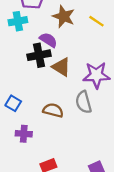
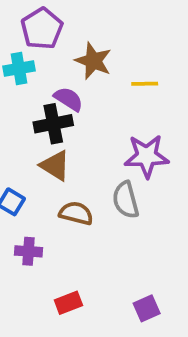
yellow line: (96, 21) -> (145, 84), moved, turned -35
brown triangle: (61, 67) -> (55, 166), moved

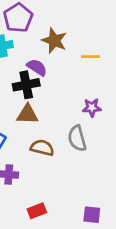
purple star: (147, 156) -> (92, 108), size x0.6
brown triangle: (55, 166) -> (27, 114), turned -30
purple square: (147, 308) -> (92, 215), turned 30

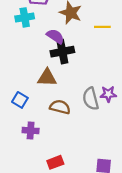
black cross: (26, 85) -> (62, 52), moved
purple star: (92, 108) -> (108, 94), moved

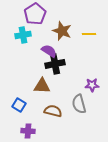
yellow line: (102, 27) -> (89, 34), moved
purple star: (108, 94) -> (92, 85), moved

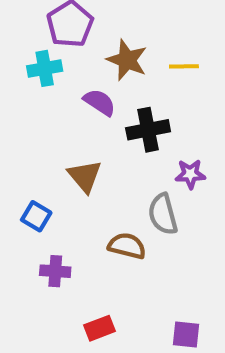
black cross: (55, 64) -> (148, 130), moved
brown triangle: (42, 86) -> (85, 176), turned 48
brown semicircle: (53, 111) -> (127, 246), moved

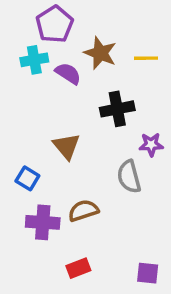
purple semicircle: (100, 102) -> (68, 73), moved
brown semicircle: (127, 246) -> (83, 211), moved, turned -32
purple cross: (55, 271) -> (43, 222), size x1.4

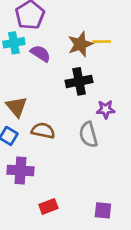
brown star: (100, 53) -> (80, 44), moved, turned 30
brown triangle: (66, 146) -> (17, 107), moved
brown semicircle: (83, 211) -> (43, 131), moved, turned 30

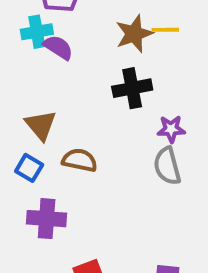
purple semicircle: (40, 54) -> (58, 47), moved
gray semicircle: (88, 135) -> (167, 166), moved

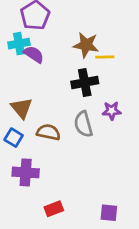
yellow line: (165, 30) -> (105, 57), moved
brown star: (134, 34) -> (86, 45), turned 30
gray semicircle: (167, 166) -> (83, 124), moved

